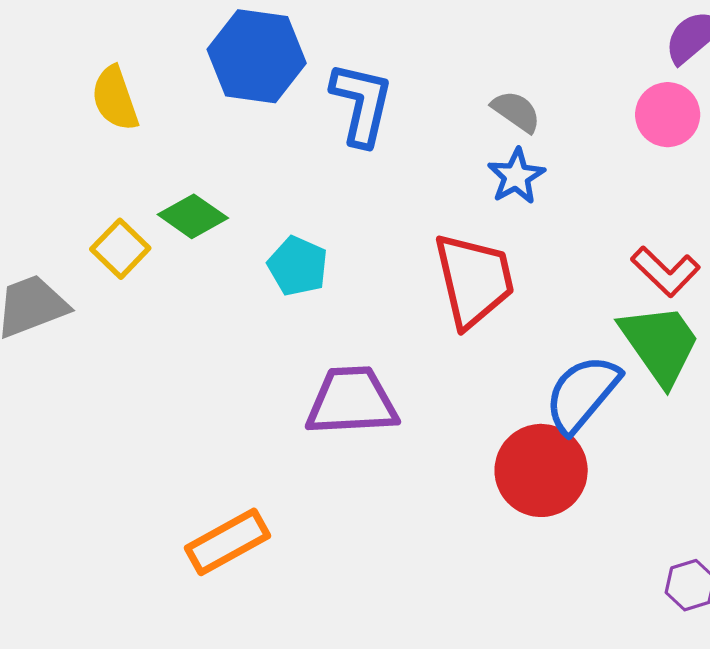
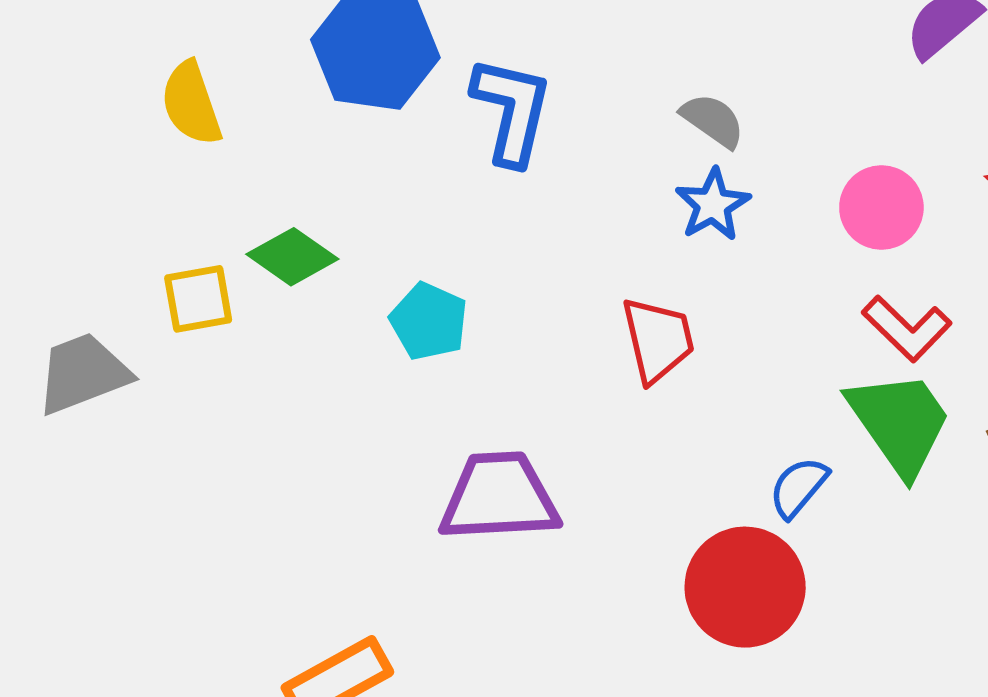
pink circle: (668, 115) -> (881, 207), moved
yellow square: (120, 249) -> (198, 299), turned 36
red trapezoid: (474, 280) -> (658, 340), size x0.7
blue semicircle: (582, 394) -> (798, 487), size x0.6

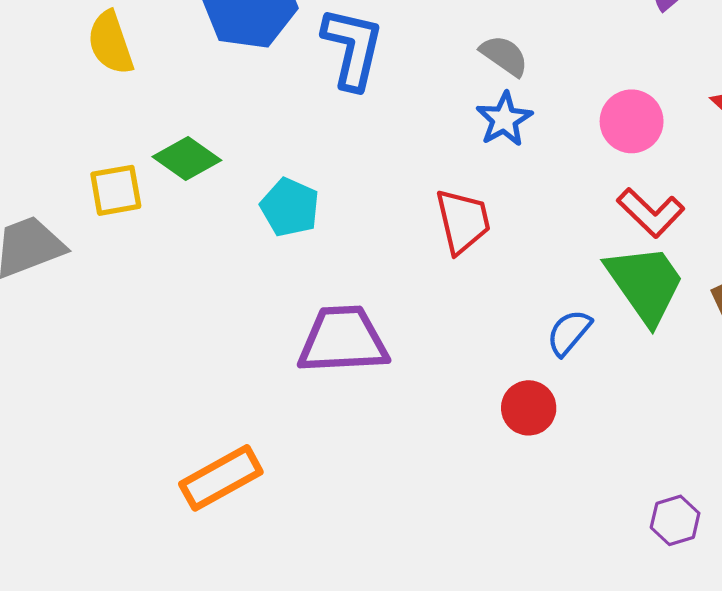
red circle: (745, 587) -> (529, 408), size x0.6

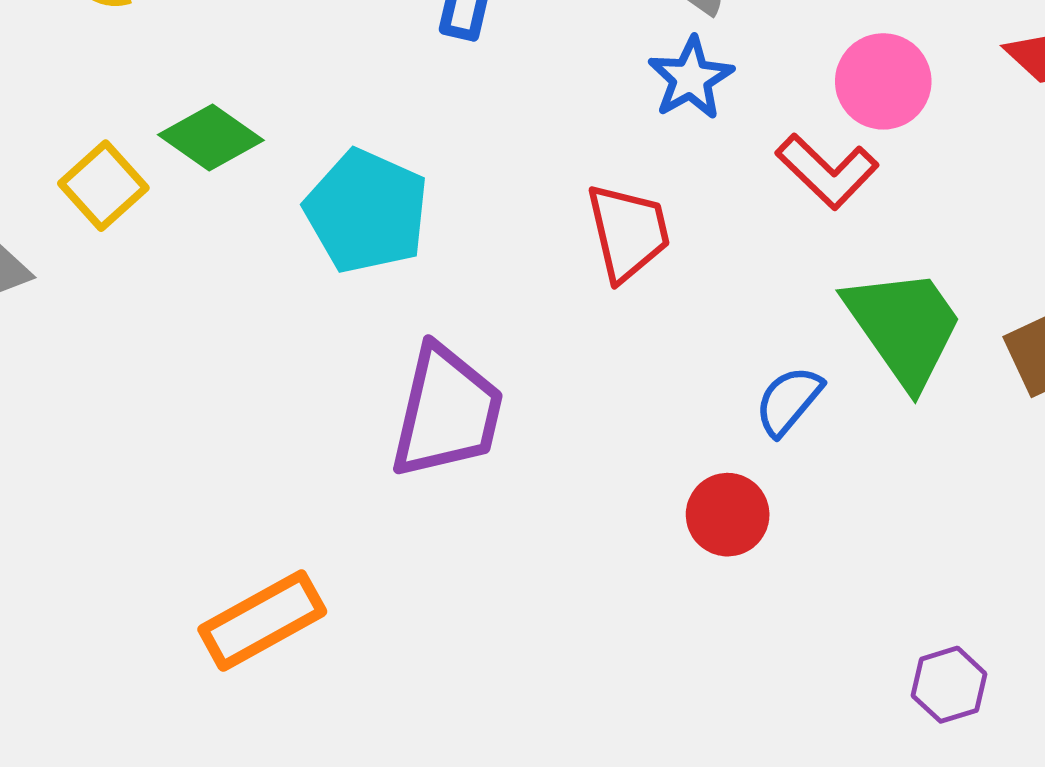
yellow square: (116, 190) -> (103, 186), turned -32
cyan pentagon: (290, 207) -> (367, 211), size x1.4
red L-shape: (651, 213) -> (827, 171), moved
purple trapezoid: (343, 340) -> (447, 412), turned 106

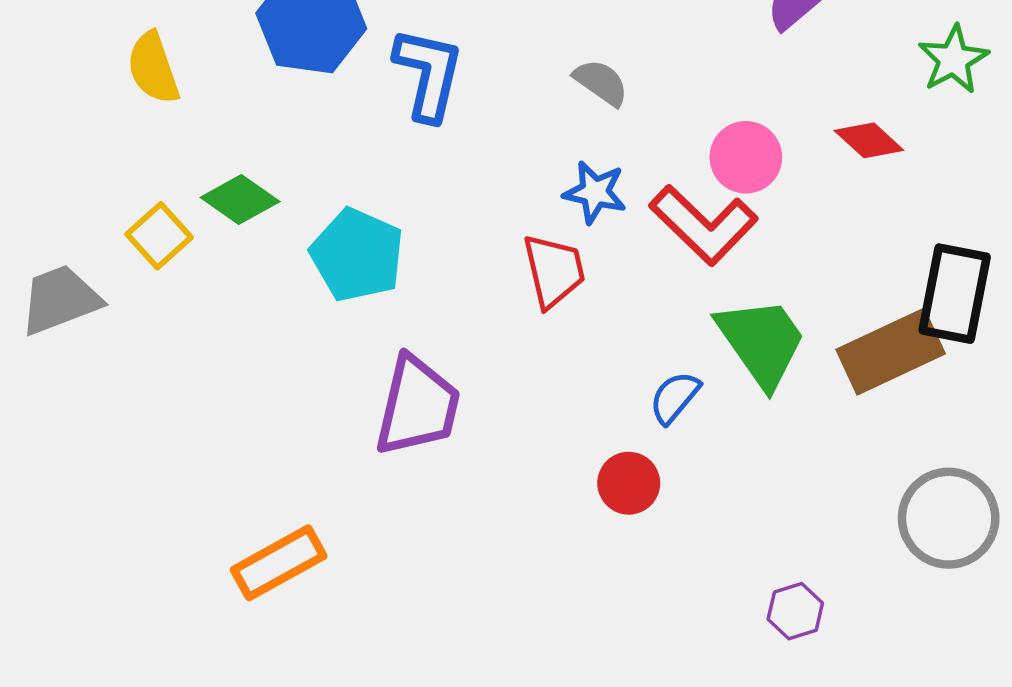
blue star: (691, 78) -> (595, 192), moved, turned -30
red L-shape: (827, 171) -> (704, 225), size x1.4

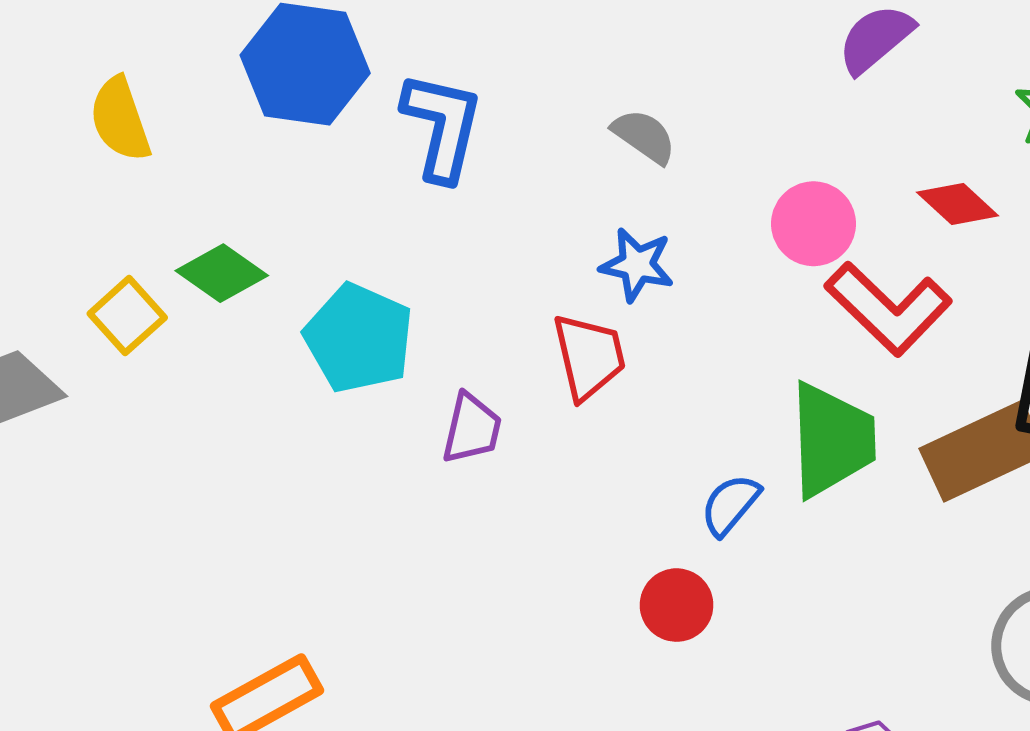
red L-shape: (704, 225) -> (888, 308), moved
green trapezoid: (762, 342) -> (832, 440), turned 33
purple trapezoid: (417, 406) -> (472, 429), moved, size x0.6

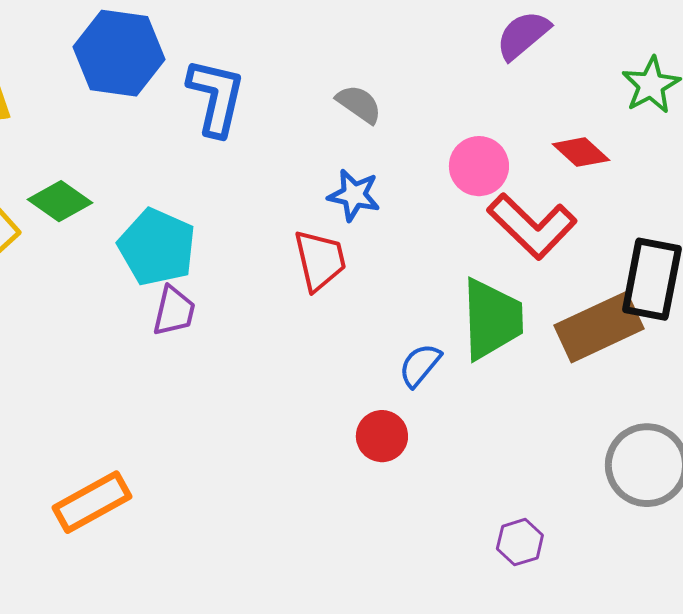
purple trapezoid: (472, 429) -> (174, 311), moved

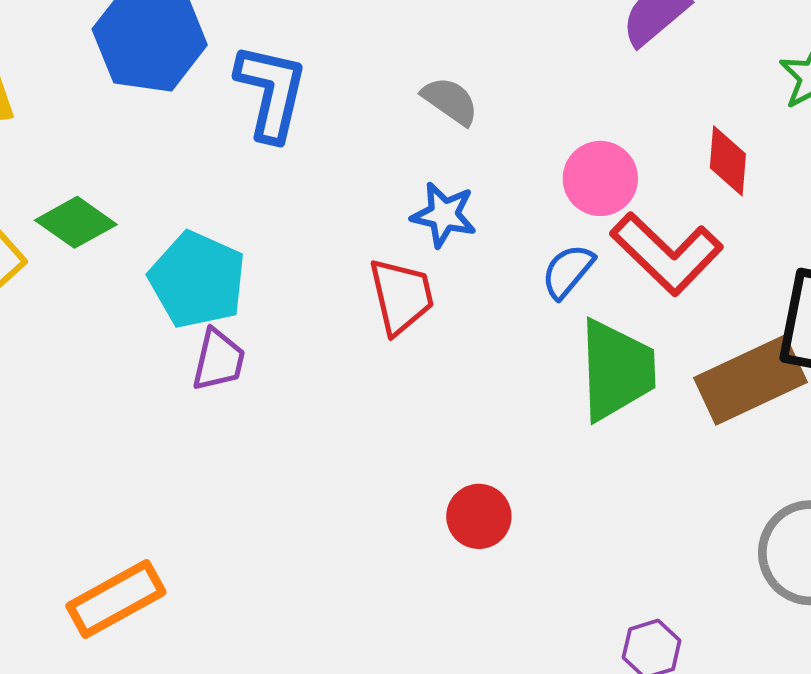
red diamond: (581, 152) -> (728, 161), turned 52
blue semicircle: (420, 365) -> (568, 271), moved

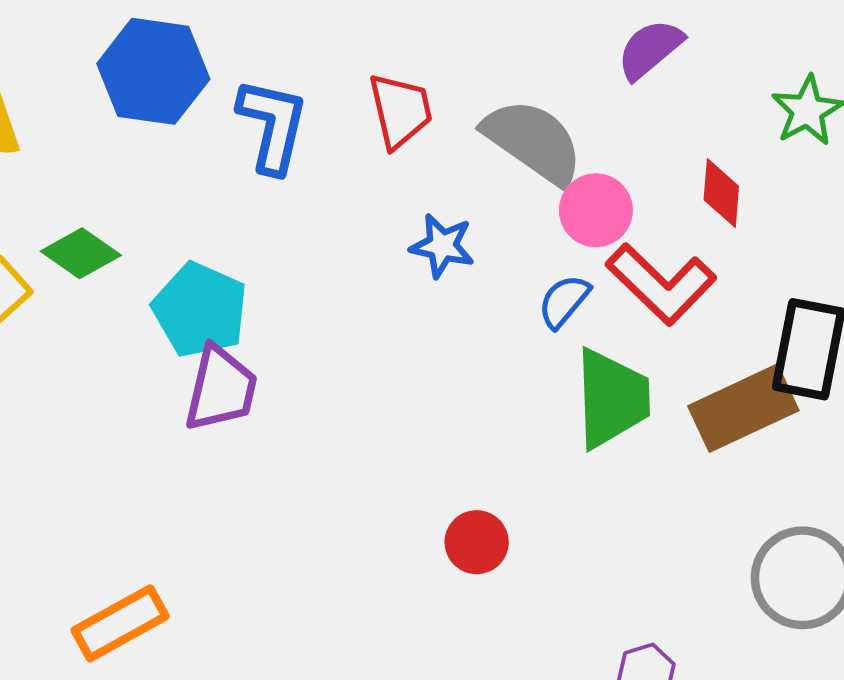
gray semicircle: (450, 101) -> (533, 141), moved, size x1.8
red trapezoid: (401, 296) -> (400, 111), moved
purple trapezoid: (219, 360) -> (221, 388), size x1.4

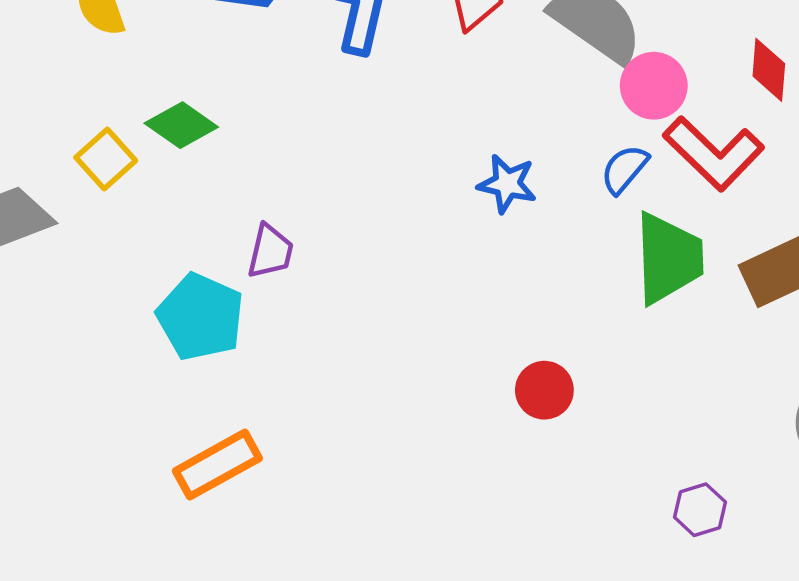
blue star: (442, 246) -> (507, 184), moved
cyan pentagon: (200, 310) -> (200, 317), moved
purple trapezoid: (221, 388) -> (270, 251), moved, size x0.7

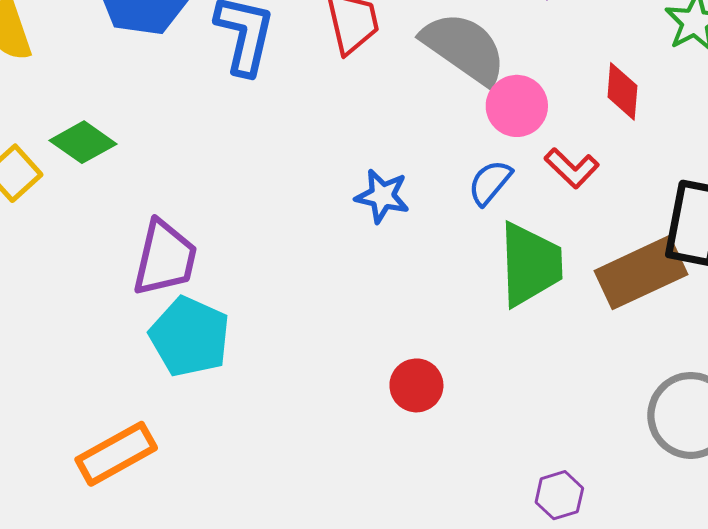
red L-shape: (714, 153) -> (572, 168), size x0.6
purple trapezoid: (270, 251) -> (165, 258), size x1.5
cyan pentagon: (200, 317) -> (190, 337), moved

